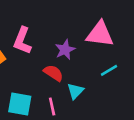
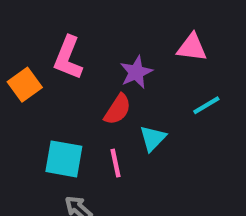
pink triangle: (100, 34) -> (192, 47), size x0.7
red semicircle: (53, 73) -> (118, 109), turned 90

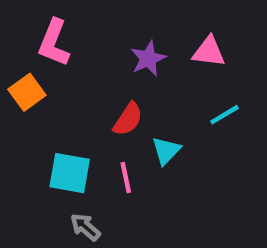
pink L-shape: (68, 58) -> (54, 43), moved
purple star: (136, 72) -> (148, 59), moved

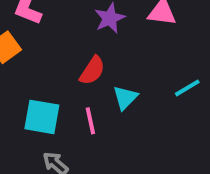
cyan line: (225, 115) -> (187, 88), moved

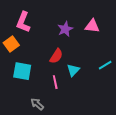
cyan square: (42, 117) -> (22, 71), moved

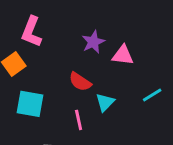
pink triangle: (92, 26) -> (123, 55), moved
red semicircle: (56, 56) -> (80, 82), turned 91

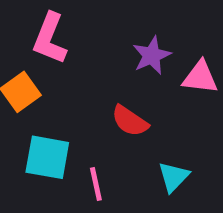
cyan triangle: (105, 102) -> (173, 177), moved
pink line: (79, 120) -> (96, 184), moved

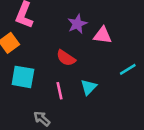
pink line: (96, 184) -> (60, 91), moved

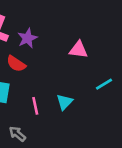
purple star: (77, 24) -> (28, 38), moved
red semicircle: (66, 58) -> (16, 64), moved

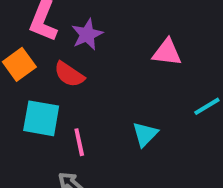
pink line: (35, 106) -> (79, 142), moved

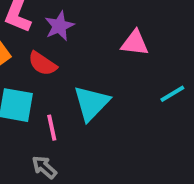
cyan triangle: (145, 134) -> (91, 103), moved, size x1.5

